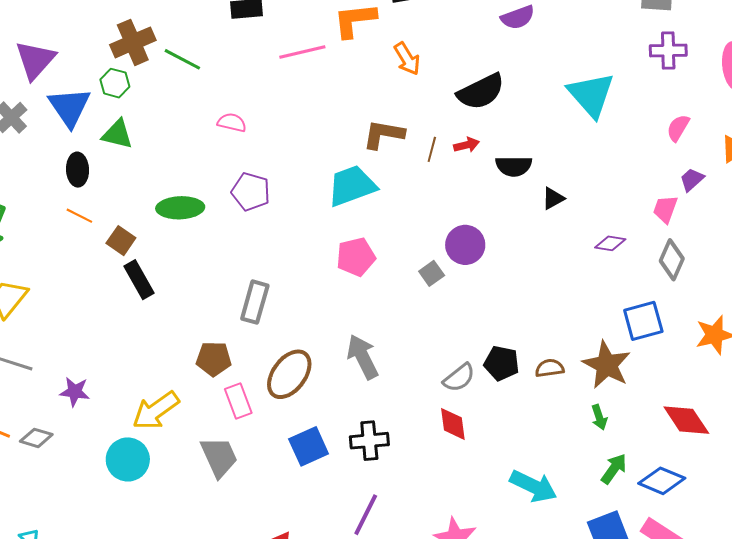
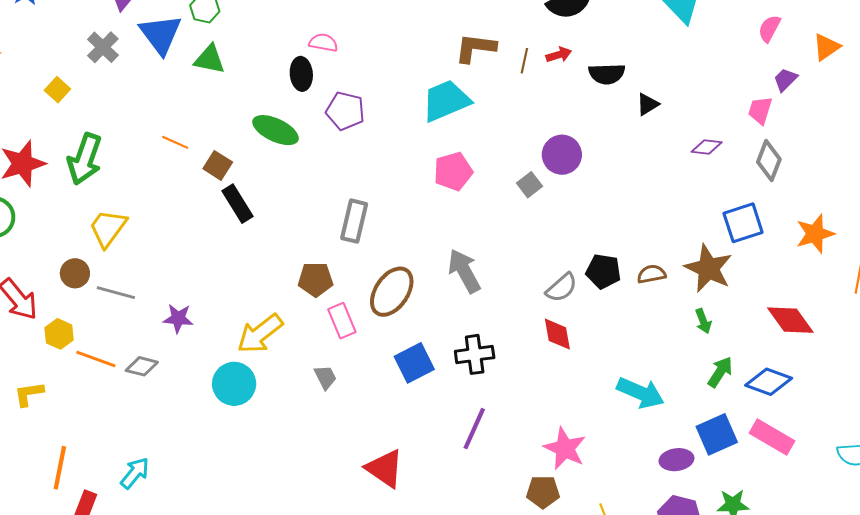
black ellipse: (78, 170) -> (301, 74), moved
green ellipse: (180, 208) -> (276, 130), turned 30
gray trapezoid: (219, 457) -> (325, 377), size x0.6

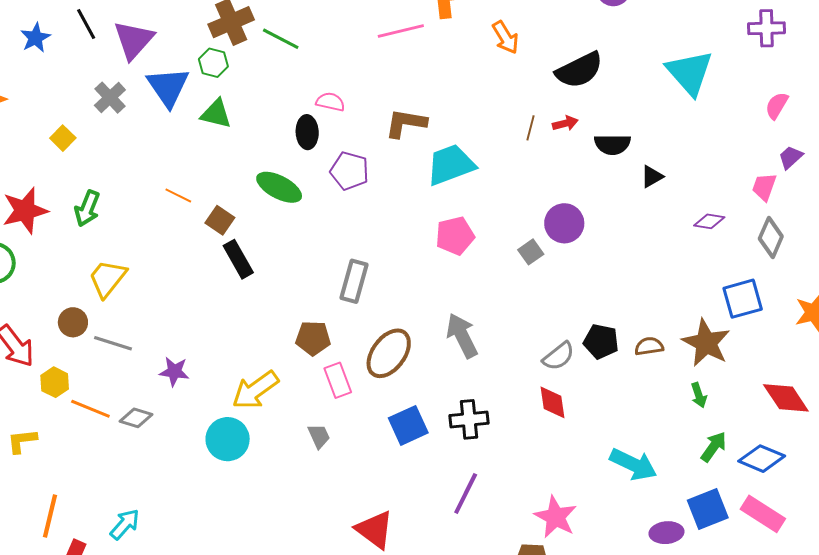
brown L-shape: (475, 48) -> (406, 123), moved
green arrow: (85, 159) -> (87, 208), size x0.7

